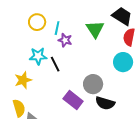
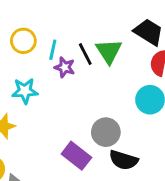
black line: (55, 64) -> (85, 54), moved

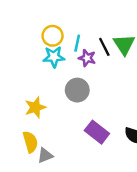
cyan star: (25, 91) -> (54, 57), moved
gray circle: (106, 132) -> (77, 90), moved

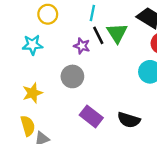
yellow circle: (53, 36) -> (48, 14), moved
cyan line: (77, 43) -> (92, 13), moved
cyan star: (54, 57) -> (32, 45), moved

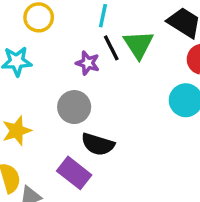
purple rectangle: (91, 116) -> (74, 173), moved
black semicircle: (129, 120) -> (98, 144), moved

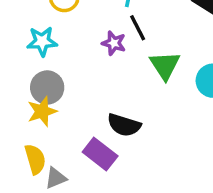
green triangle: (138, 44) -> (165, 65), moved
gray circle: (74, 107) -> (47, 87), moved

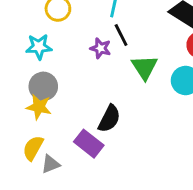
yellow star: (42, 111) -> (39, 107), turned 30
black semicircle: (124, 125) -> (109, 119), turned -80
yellow semicircle: (35, 159) -> (33, 148), turned -135

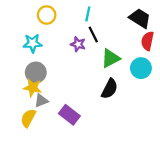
green triangle: (145, 67) -> (111, 58), turned 36
black semicircle: (109, 119) -> (109, 89), moved
gray triangle: (51, 164) -> (41, 101), moved

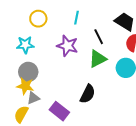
black line: (93, 34) -> (99, 37), moved
purple star: (78, 44) -> (67, 46), size x1.5
black semicircle: (109, 89) -> (88, 94), moved

